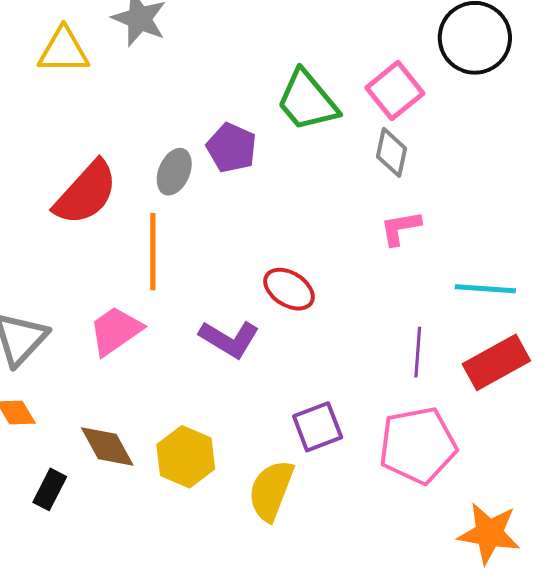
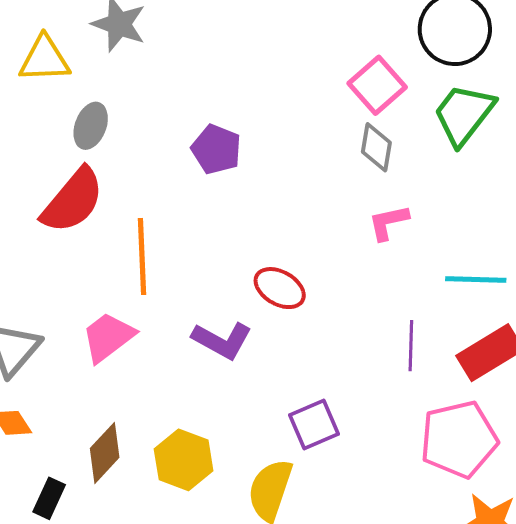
green trapezoid: (307, 101) -> (464, 114), moved, turned 80
gray ellipse: (174, 172) -> (91, 126), moved
pink pentagon: (418, 445) -> (459, 439), moved
brown diamond: (107, 446) -> (105, 453), turned 74

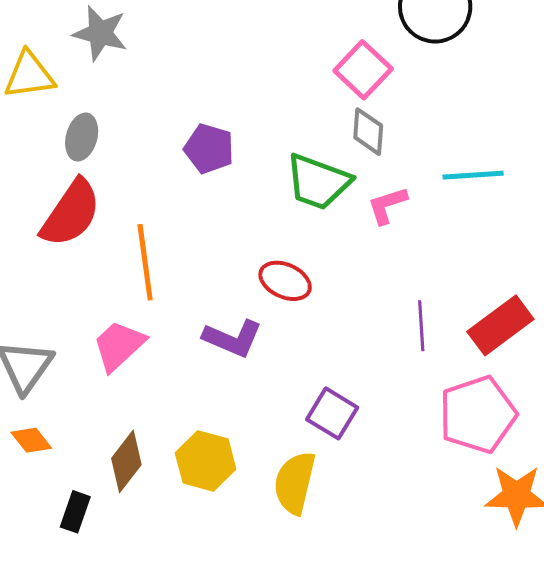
green trapezoid: (464, 114) -> (318, 182), moved, turned -102
cyan line: (476, 279) -> (473, 175), moved
purple square: (314, 425) -> (332, 413), turned -30

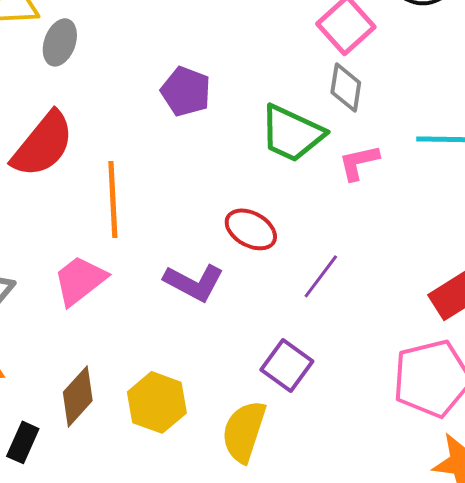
gray ellipse: (82, 137) -> (60, 42), moved
purple line: (421, 326) -> (321, 276), moved, turned 36

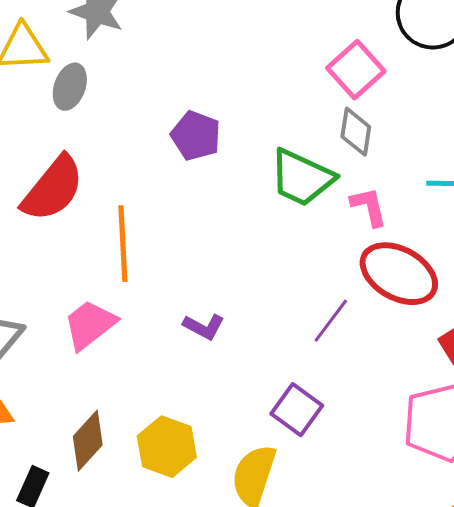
pink L-shape: (359, 162) -> (369, 207), turned 90
red ellipse: (251, 229) -> (399, 274), moved, size x1.5
purple L-shape: (194, 282) -> (204, 327), size x0.7

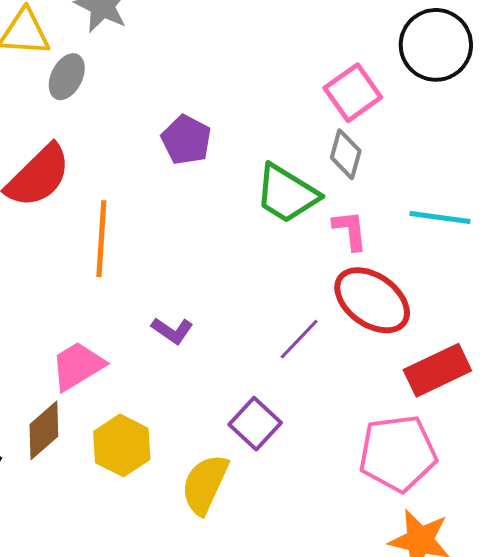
pink trapezoid: (90, 325) -> (78, 366), moved

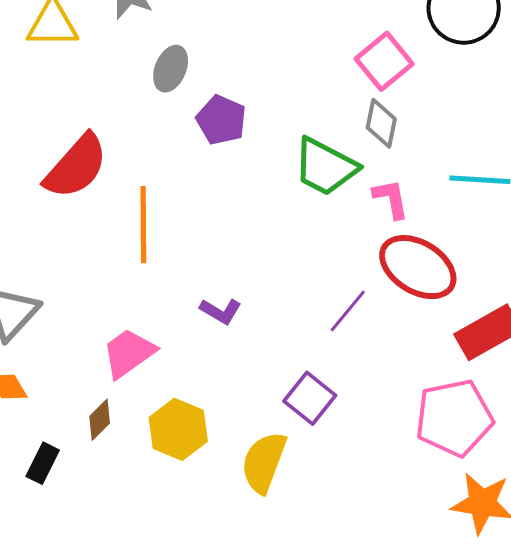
gray ellipse: (67, 77) -> (171, 69), moved
brown diamond: (44, 430) -> (100, 420), size x0.7

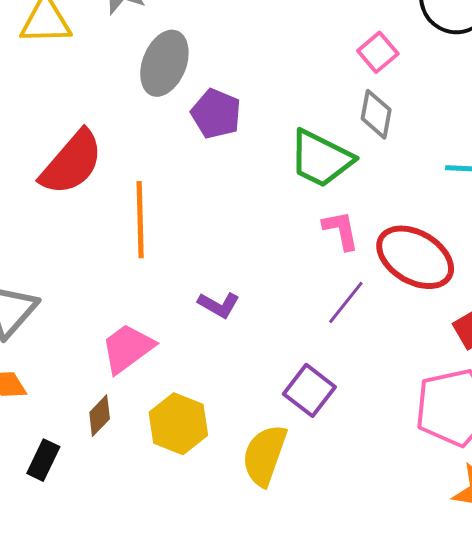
pink square: (384, 61) -> (378, 52), size x0.7
gray ellipse: (171, 69) -> (164, 63), size x1.4
pink L-shape: (391, 199) -> (341, 230), moved

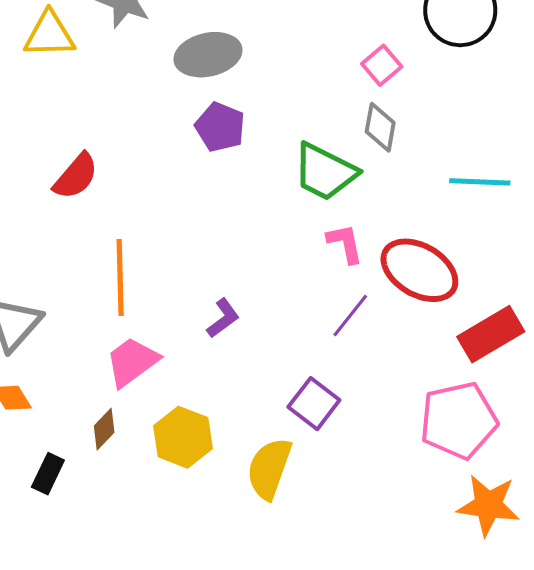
gray ellipse: (164, 63) -> (208, 55), moved, turned 56
red semicircle: (72, 163) -> (76, 176), size x0.7
orange line: (140, 220) -> (120, 277), moved
purple L-shape: (219, 305) -> (223, 318), turned -66

